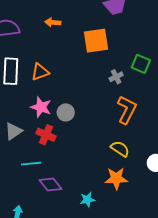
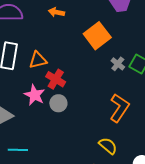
orange square: (96, 41) -> (97, 36), turned -36
gray cross: (116, 77) -> (118, 64), moved, turned -32
red cross: (46, 135) -> (56, 79), moved

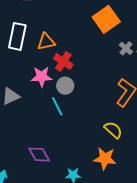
pink star: (35, 95) -> (42, 77), turned -30
cyan line: (18, 150) -> (57, 106), moved, turned 60

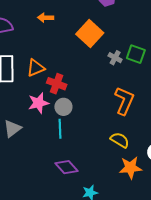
cyan line: (57, 106) -> (60, 129), turned 36
purple diamond: (39, 155) -> (66, 167), moved
orange star: (105, 159) -> (130, 168), moved

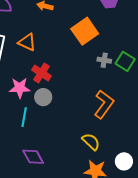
gray cross: (115, 58) -> (104, 60), turned -32
orange triangle: (36, 68) -> (27, 42), moved, turned 36
cyan line: (60, 129) -> (24, 117), moved

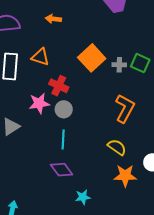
orange square: (85, 31) -> (92, 58), moved
cyan line: (24, 117) -> (63, 139), moved

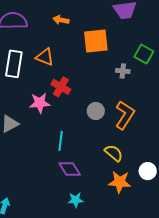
orange square: (92, 58) -> (96, 41), moved, turned 32
green square: (140, 63) -> (144, 54), moved
gray circle: (64, 109) -> (96, 111), moved
purple diamond: (62, 170) -> (70, 169), moved

